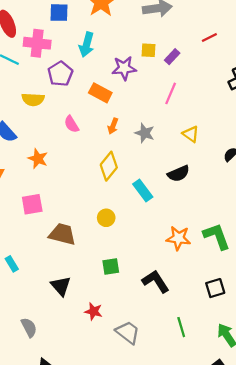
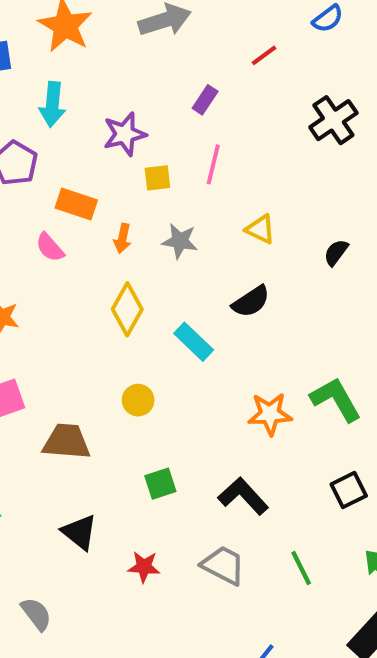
yellow square: (148, 50) -> (157, 178), moved
orange rectangle: (100, 93) -> (76, 204), moved
gray trapezoid: (128, 332) -> (223, 565), moved

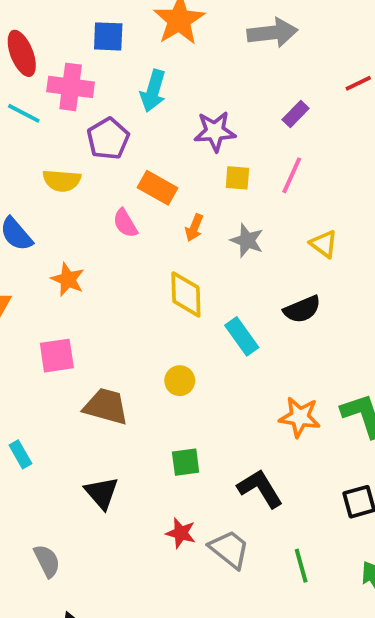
yellow diamond: (127, 309) -> (186, 294), turned -42
red star: (144, 567) -> (181, 533), moved

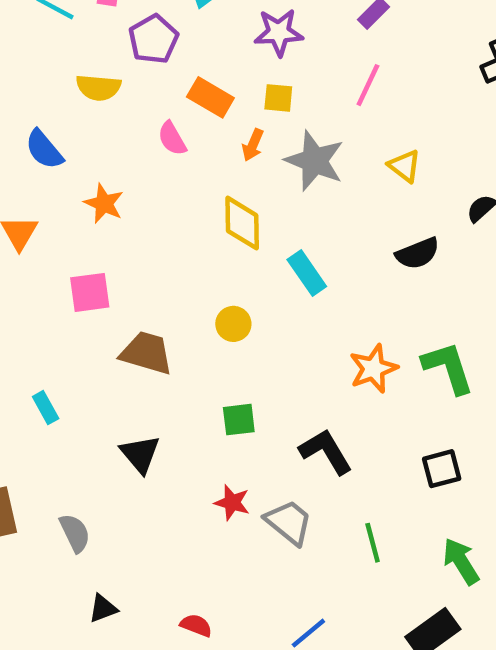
yellow square: (237, 178) -> (278, 98), moved
gray star: (247, 240) -> (314, 161), size x1.5
black semicircle: (302, 309) -> (418, 253), moved
orange star: (300, 417) -> (373, 369), turned -30

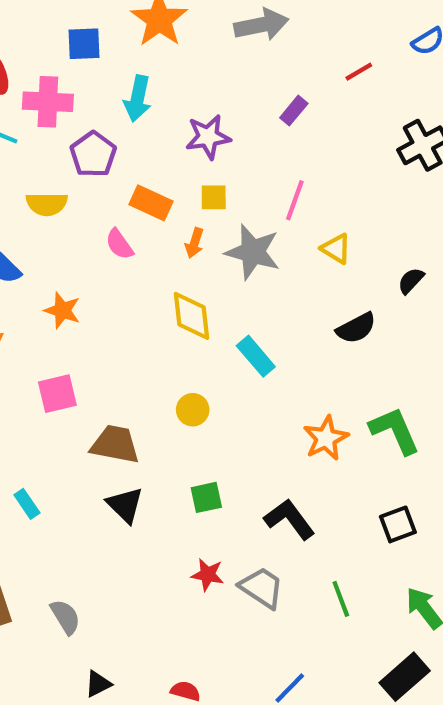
pink line: (368, 85) -> (295, 200), moved
black triangle: (140, 454) -> (125, 505), moved

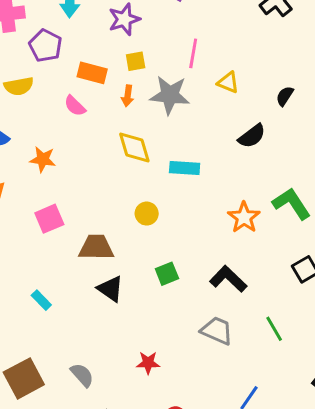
cyan rectangle: (256, 356) -> (185, 168), turned -36
red star: (208, 575) -> (148, 363), moved

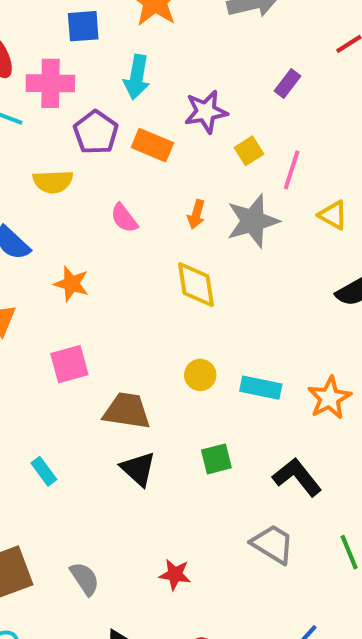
yellow square: (136, 61) -> (249, 151), moved, turned -30
orange rectangle: (92, 73) -> (152, 145), moved
gray star: (170, 95) -> (253, 221), turned -30
cyan rectangle: (185, 168) -> (261, 388), moved

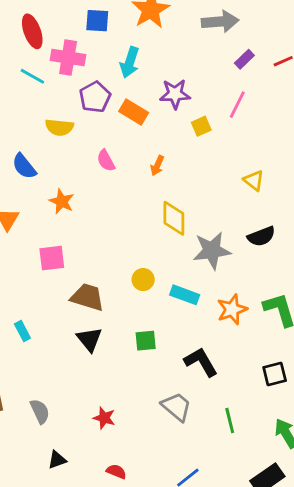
purple rectangle: (288, 84) -> (244, 59), moved
pink line: (292, 170) -> (237, 105), moved
gray star: (253, 221) -> (212, 250), moved
yellow diamond: (196, 285) -> (174, 218), moved

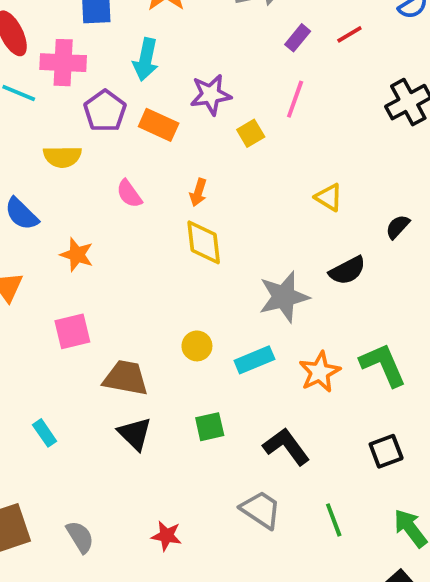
yellow diamond: (174, 218) -> (204, 242), moved
cyan rectangle: (185, 295) -> (254, 360), turned -36

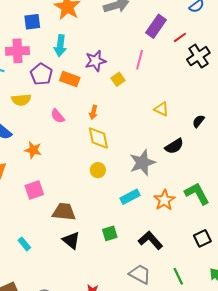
red line: (349, 34) -> (180, 37), moved
purple rectangle: (298, 38) -> (156, 26), moved, size x1.6
yellow circle: (197, 346) -> (98, 170), moved

